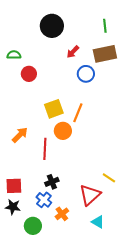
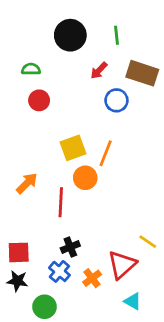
green line: (105, 26) -> (116, 35), moved
brown rectangle: (105, 54) -> (142, 73), turned 30
green semicircle: (14, 55) -> (31, 69), moved
orange cross: (62, 214) -> (92, 278), moved

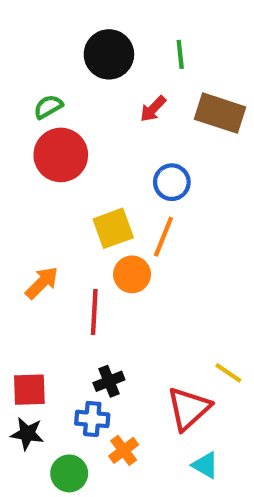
green semicircle: (31, 69) -> (48, 107), turned -30
red circle: (39, 100) -> (61, 155), size x1.6
blue circle: (116, 100) -> (172, 182), moved
blue cross: (59, 271) -> (92, 419), turned -35
orange cross: (92, 278) -> (124, 450), moved

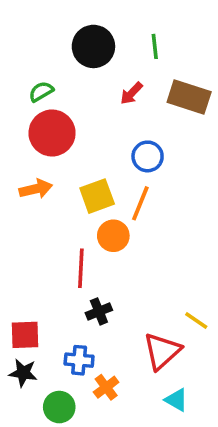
orange arrow: (42, 283) -> (36, 189), moved, turned 32
black cross: (109, 381) -> (99, 311), moved

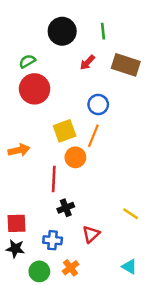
orange arrow: (36, 189) -> (19, 150), moved
red triangle: (162, 351) -> (91, 234), moved, size x0.7
orange cross: (106, 387) -> (71, 268), moved
cyan triangle: (176, 400) -> (129, 267), moved

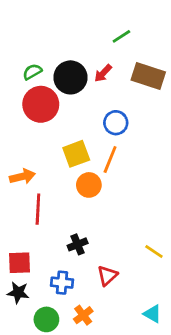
black circle: (62, 31) -> (70, 77), moved
green line: (103, 31) -> (121, 36), turned 63
red line: (54, 179) -> (38, 209), moved

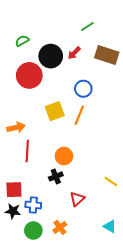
green semicircle: (32, 72) -> (22, 41), moved
orange circle: (89, 185) -> (64, 156), moved
blue cross: (62, 283) -> (33, 205), moved

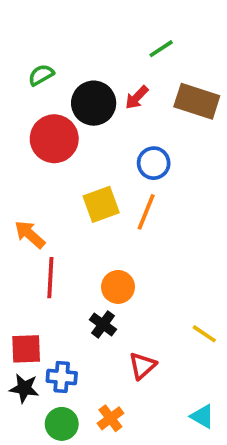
orange arrow: (16, 127) -> (30, 234), turned -126
black cross: (56, 176) -> (103, 324), turned -32

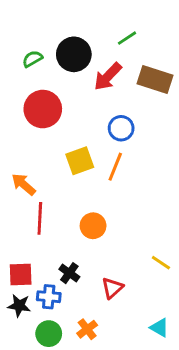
red arrow: (137, 97) -> (108, 77), size x1.5
black circle: (94, 103) -> (74, 54), moved
black cross: (103, 324) -> (69, 273), moved

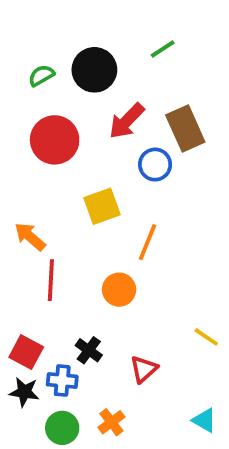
red arrow: (108, 77) -> (127, 121), moved
brown rectangle: (155, 79) -> (185, 129), moved, turned 48
orange line: (115, 167) -> (147, 242), moved
red square: (21, 275) -> (26, 352), turned 30

